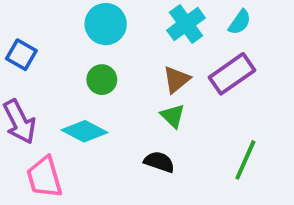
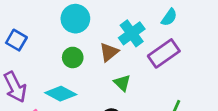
cyan cross: (186, 24) -> (132, 33), moved
brown triangle: (176, 80) -> (109, 52), moved

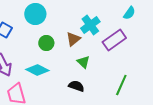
cyan semicircle: (169, 17) -> (129, 13), moved
cyan circle: (75, 19) -> (35, 14), moved

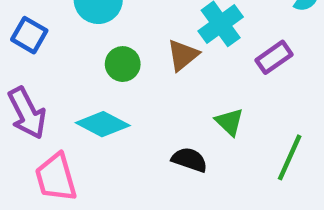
purple rectangle: (114, 40) -> (274, 57), size x0.7
green triangle: (83, 62) -> (230, 122), moved

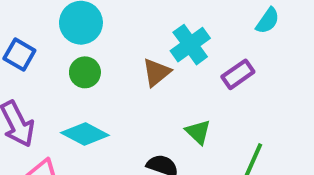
green circle: (123, 64) -> (85, 72), moved

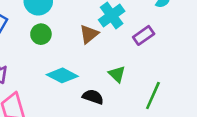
cyan diamond: (85, 134) -> (62, 75), moved

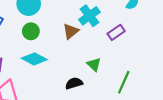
cyan diamond: (62, 75) -> (34, 59), moved
black semicircle: (93, 97) -> (74, 83), turned -35

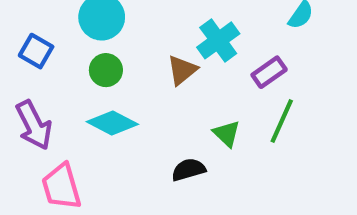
green line: (124, 82) -> (282, 121), moved

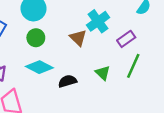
brown triangle: (182, 70) -> (78, 38), turned -36
black semicircle: (189, 170) -> (68, 81), moved

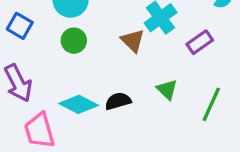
green line: (133, 66) -> (211, 104), moved
cyan diamond: (39, 67) -> (79, 104), moved

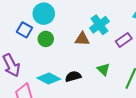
blue square: (20, 26) -> (24, 30), moved
brown triangle: (133, 41) -> (82, 39), turned -42

